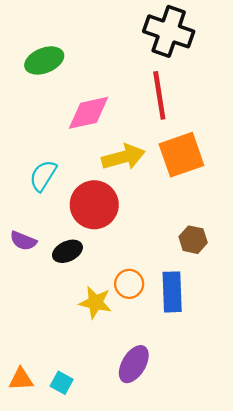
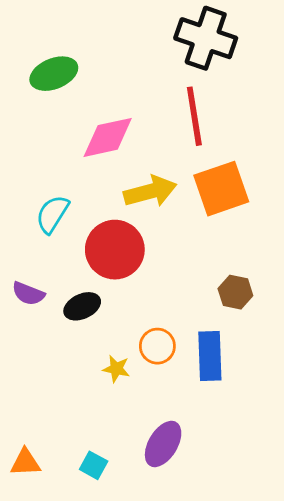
yellow star: (95, 302) -> (116, 369), size x0.7
cyan square: (62, 383) -> (94, 465), moved

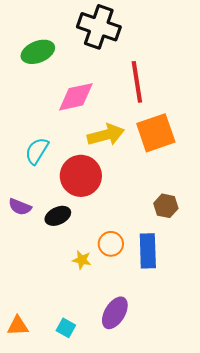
black cross: (206, 38) -> (99, 27), moved

